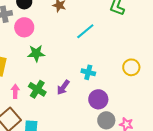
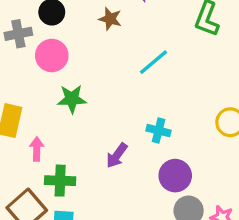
green cross: (37, 89) -> (60, 181), moved, turned -30
pink arrow: (15, 91) -> (37, 149), moved

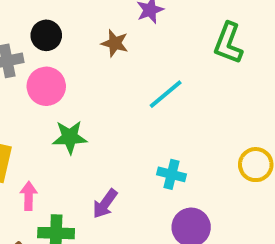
purple arrow: (117, 156) -> (105, 204), moved

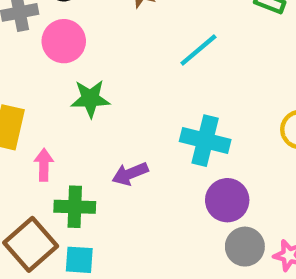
cyan cross: (172, 174) -> (205, 141), size x1.5
purple arrow: (105, 204) -> (130, 174), turned 32

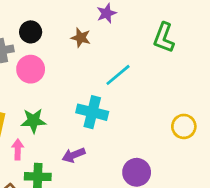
green star: (90, 99) -> (33, 121), moved
cyan cross: (205, 141) -> (92, 112), moved

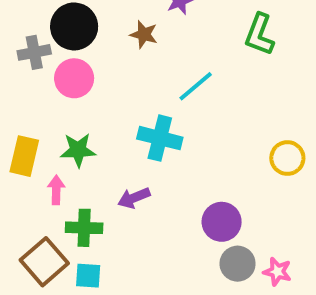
black circle: (31, 32) -> (74, 26), size x1.5

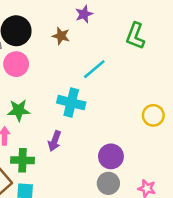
purple arrow: (134, 198) -> (55, 141), turned -48
gray circle: (238, 264) -> (108, 183), moved

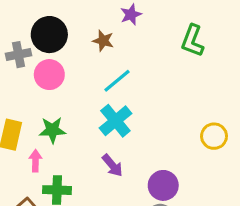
cyan line: (94, 69) -> (117, 81), moved
cyan cross: (71, 103) -> (115, 121), turned 36
purple arrow: (55, 141) -> (112, 165), moved, turned -60

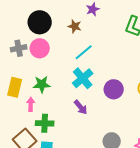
gray cross: (19, 55) -> (19, 48), moved
purple circle: (163, 185) -> (114, 89), moved

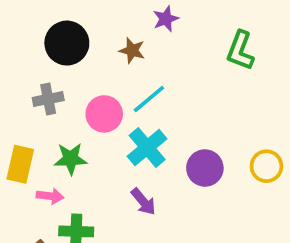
gray cross: (19, 48) -> (48, 99), moved
pink circle: (40, 48) -> (104, 114), moved
pink arrow: (31, 104) -> (50, 196), turned 96

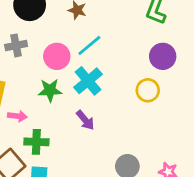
green star: (71, 159) -> (50, 90), moved
yellow circle: (266, 166) -> (148, 90), moved
purple circle: (205, 168) -> (163, 56), moved

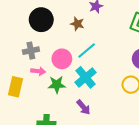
pink arrow: (17, 116) -> (38, 71), moved

